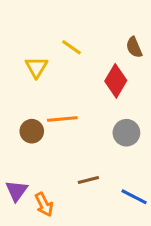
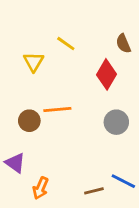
brown line: (88, 180) -> (94, 191), moved
purple triangle: (17, 191) -> (15, 163), moved, turned -30
orange arrow: (44, 204) -> (41, 188), turned 50

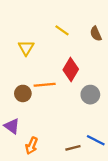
yellow line: (66, 44) -> (62, 30), moved
red diamond: (107, 74) -> (71, 70), moved

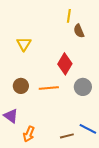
yellow line: (62, 30) -> (69, 16), moved, turned 64
brown semicircle: (96, 34) -> (79, 31), moved
orange line: (45, 85) -> (49, 88), moved

